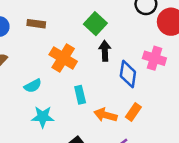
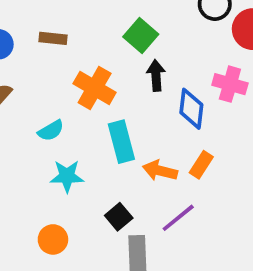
cyan rectangle: (80, 95) -> (121, 142), size x1.5

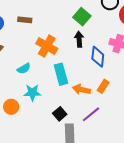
green square: (141, 35) -> (82, 17), moved
orange circle: (53, 239) -> (11, 107), moved

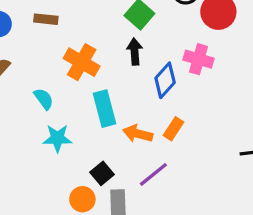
blue diamond: (98, 57) -> (165, 80), turned 35
cyan semicircle: (24, 69) -> (44, 99), turned -96
orange circle: (11, 107) -> (82, 199), moved

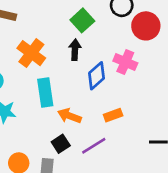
orange rectangle: (173, 129) -> (113, 115), moved, turned 30
black square: (102, 173) -> (61, 144), moved
purple line: (153, 174) -> (94, 146), moved

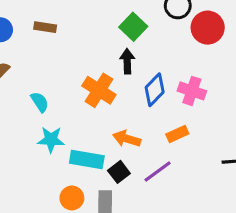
orange cross: (31, 53) -> (99, 90), moved
pink cross: (125, 62) -> (192, 91), moved
cyan rectangle: (45, 92) -> (87, 159), moved, turned -68

